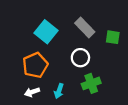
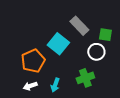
cyan square: (46, 32) -> (58, 44), moved
white circle: (80, 58) -> (96, 52), moved

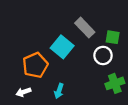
green cross: (85, 78) -> (115, 83), moved
white arrow: (30, 86) -> (23, 92), moved

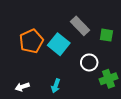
white circle: (103, 55) -> (89, 62), moved
orange pentagon: (35, 65) -> (31, 41), moved

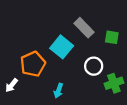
orange pentagon: (31, 41) -> (33, 64), moved
white arrow: (22, 87) -> (12, 85), moved, turned -32

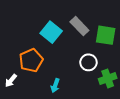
green square: (112, 37) -> (106, 35), size x1.5
cyan square: (62, 47) -> (51, 32), moved

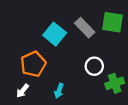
green square: (106, 35) -> (113, 22), moved
white arrow: (11, 81) -> (23, 91), moved

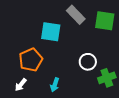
gray rectangle: (85, 28) -> (76, 15), moved
cyan square: (55, 34) -> (51, 32), turned -30

